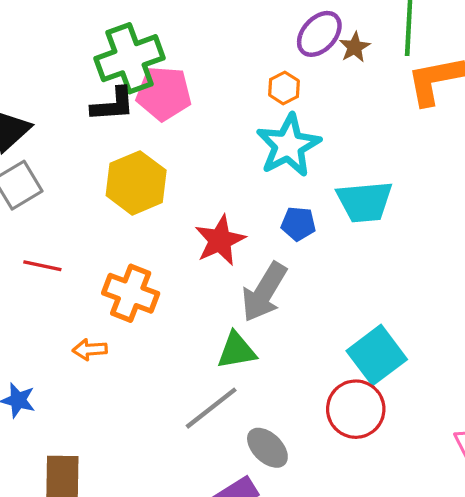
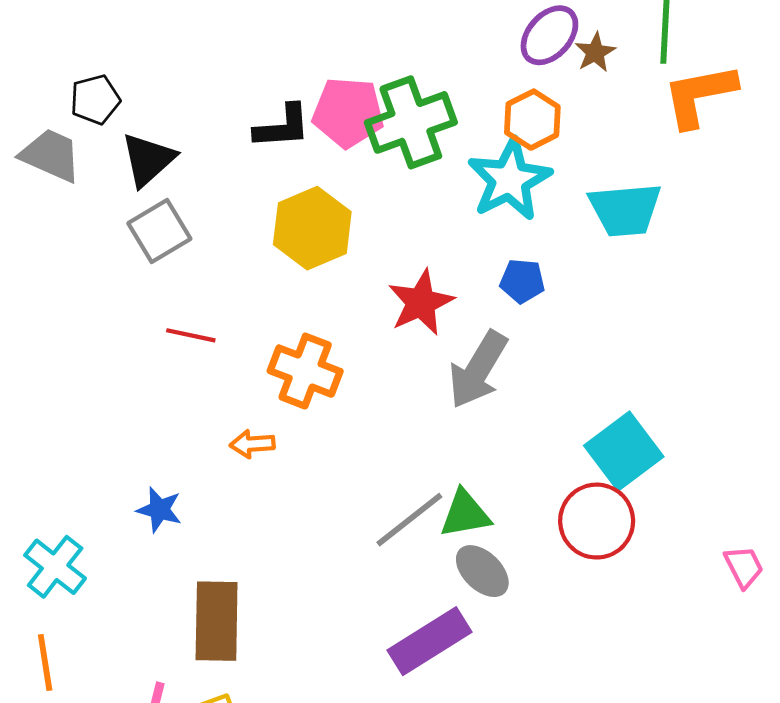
green cross: (130, 58) -> (411, 122), moved
orange hexagon: (284, 88) -> (532, 120), moved, size x1.4
cyan trapezoid: (365, 202) -> (625, 210), moved
green triangle: (237, 351) -> (465, 514), moved

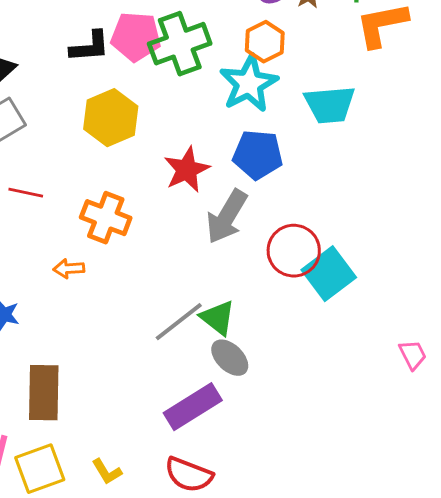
blue pentagon: (522, 281) -> (258, 155), size x1.6
green triangle: (465, 514) -> (218, 318), turned 48
red circle: (597, 521) -> (294, 251), moved

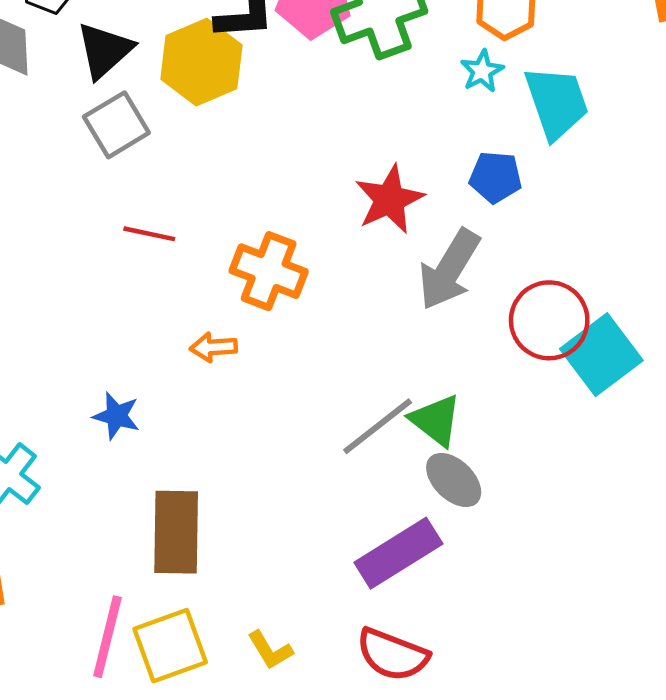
cyan star: (249, 84) -> (482, 71), size x0.5
cyan trapezoid: (330, 105) -> (557, 102), moved, turned -104
yellow hexagon: (111, 118) -> (201, 62), moved
blue pentagon: (258, 155) -> (495, 177), size x0.7

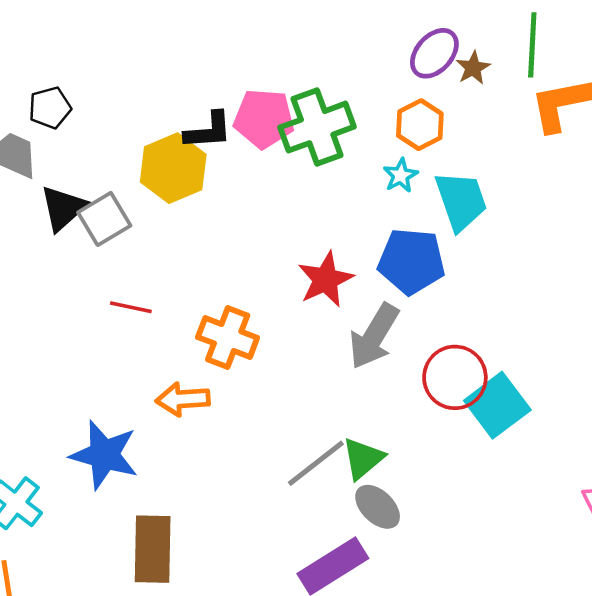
black triangle: (104, 50) -> (63, 208), moved
blue pentagon: (495, 177) -> (411, 261), size x1.6
orange arrow: (213, 347) -> (183, 399), size x1.4
blue star: (116, 416) -> (104, 455), size x1.8
green triangle: (436, 420) -> (363, 458), turned 42

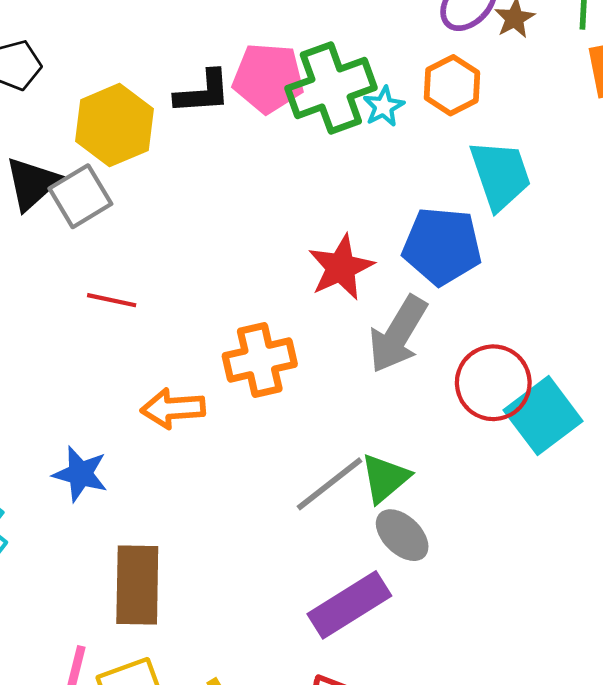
yellow hexagon: (173, 168) -> (115, 125), moved
cyan star: (401, 175) -> (384, 107), moved
orange cross: (228, 337) -> (260, 360), moved, turned -34
blue star: (104, 455) -> (80, 474), size x0.7

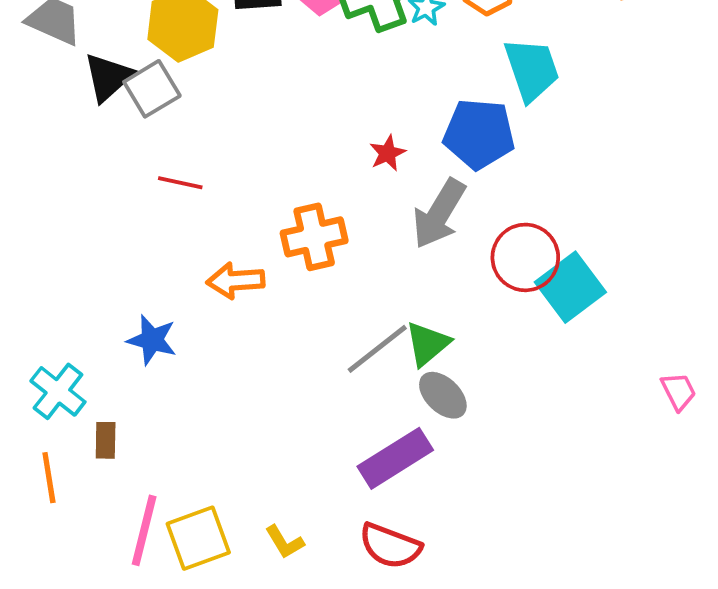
red star: (341, 267) -> (388, 153), size x0.6
brown rectangle: (137, 585) -> (106, 440), moved, size x0.5

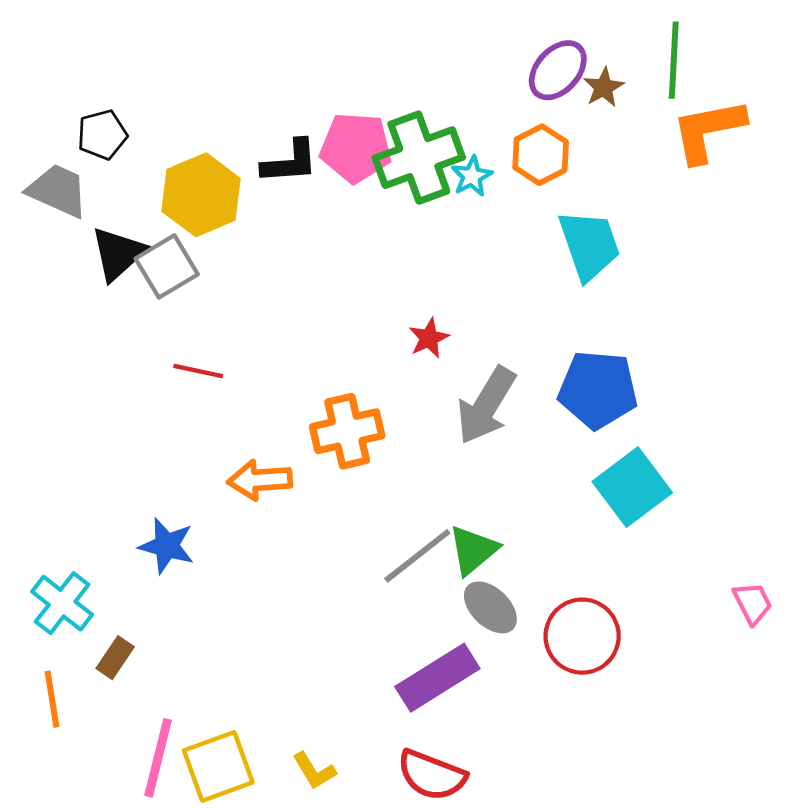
blue pentagon: (479, 134) -> (598, 390), moved
red circle: (525, 257) -> (582, 636), moved
brown rectangle: (106, 440) -> (115, 658), turned 33

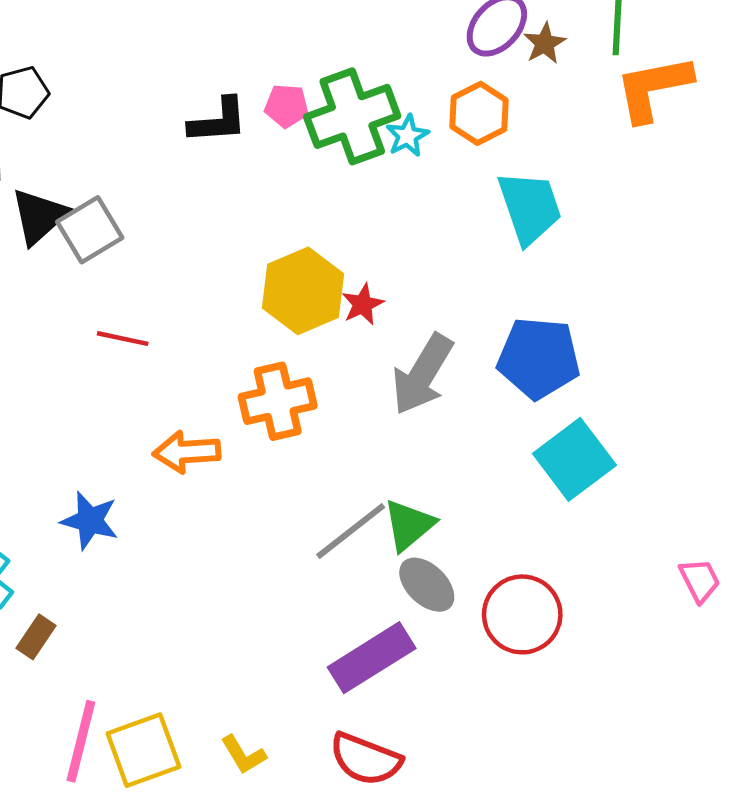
pink pentagon: (356, 148) -> (287, 106), size x0.6
yellow hexagon: (201, 195) -> (303, 291), moved

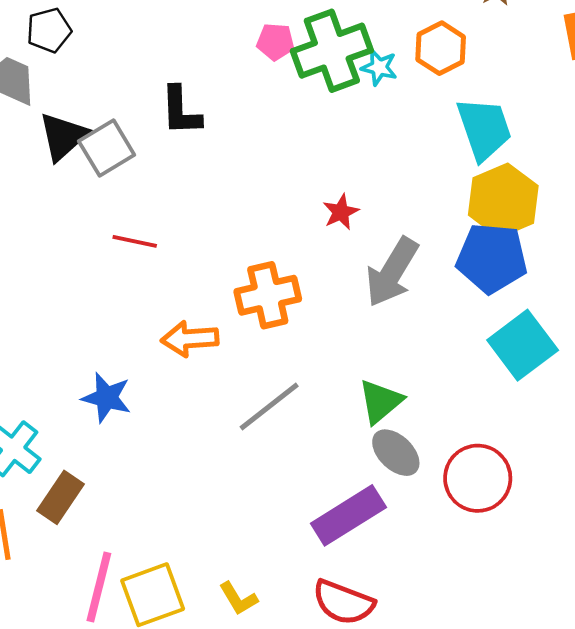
black L-shape: (218, 121) -> (181, 111), moved, turned 92
cyan star: (407, 136) -> (379, 67), turned -30
yellow hexagon: (303, 291) -> (503, 200), moved
gray line: (351, 531) -> (269, 407), moved
brown rectangle: (36, 637) -> (60, 497), size x1.4

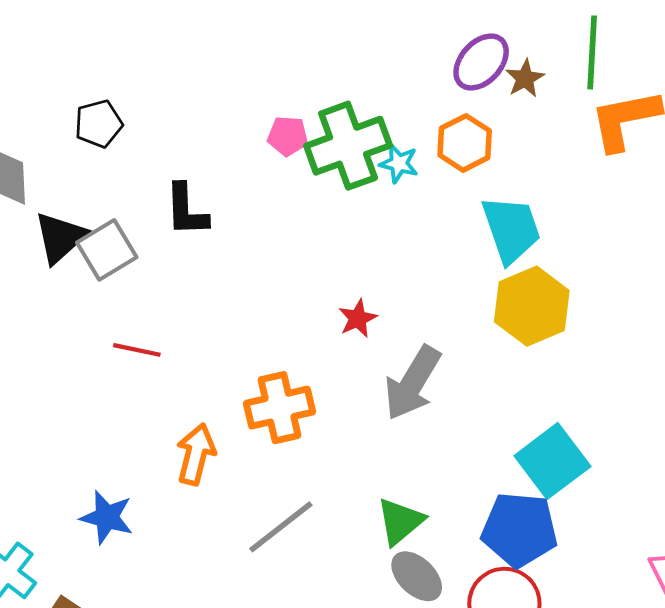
black pentagon: (49, 30) -> (99, 124), moved
blue pentagon: (492, 258) -> (519, 530), moved
orange arrow: (190, 339) -> (196, 454), turned 108

